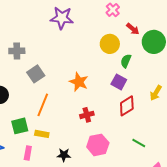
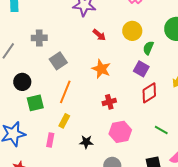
red arrow: (133, 29) -> (99, 35), moved
green square: (20, 126) -> (35, 103), moved
yellow rectangle: (42, 134) -> (64, 121), turned -72

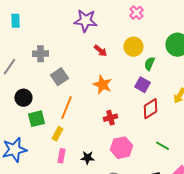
yellow rectangle: (64, 121) -> (57, 134), moved
pink rectangle: (50, 140) -> (61, 156), moved

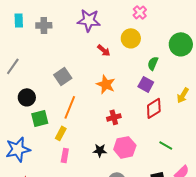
yellow circle: (133, 47) -> (131, 38), moved
gray cross: (40, 54) -> (44, 25), moved
black star: (87, 158) -> (100, 150), moved

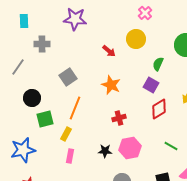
purple star: (89, 20) -> (75, 19), moved
gray cross: (44, 25) -> (42, 44), moved

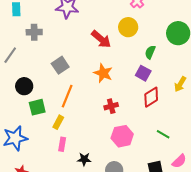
red arrow: (109, 51) -> (101, 39), size x1.5
black star: (105, 151) -> (84, 159), moved

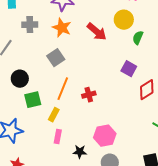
green semicircle: (150, 52) -> (138, 38), moved
orange star: (103, 73) -> (62, 28), moved
purple square: (143, 73) -> (129, 69), moved
red cross: (111, 106) -> (89, 95), moved
pink hexagon: (122, 136) -> (105, 136), moved

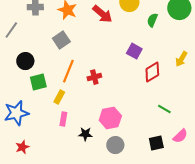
green semicircle: (138, 38) -> (152, 20), moved

